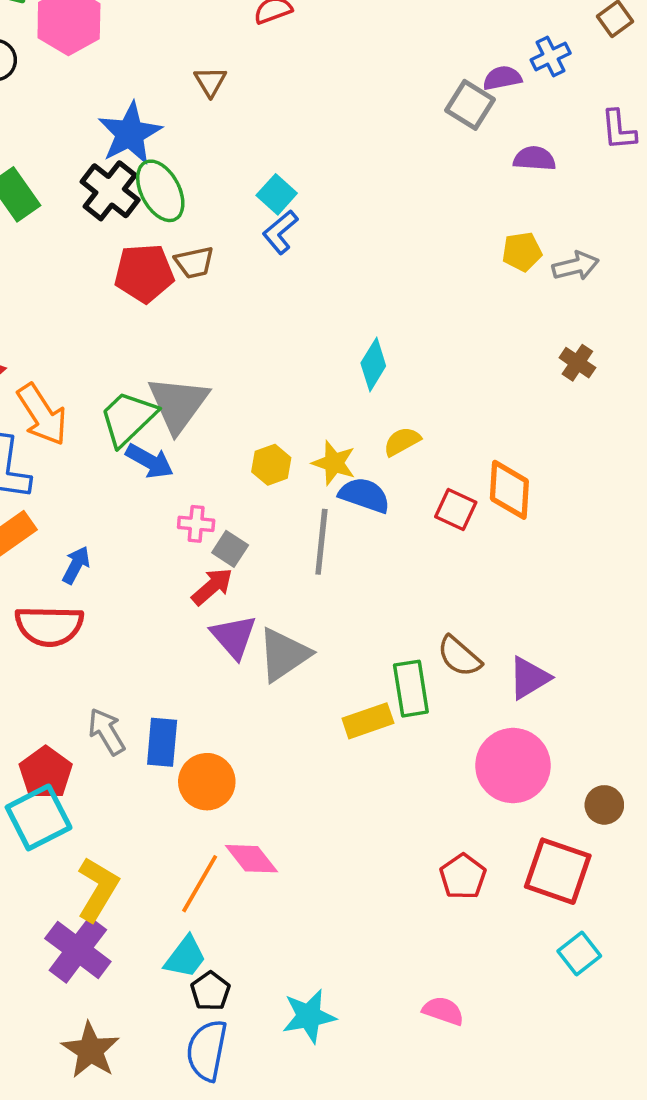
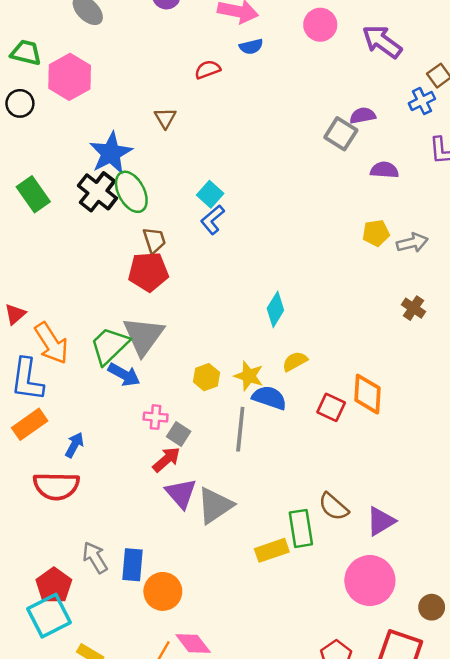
blue cross: (551, 57) -> (422, 101), moved
brown trapezoid: (194, 262) -> (154, 240), turned -96
red pentagon: (144, 273) -> (148, 272), moved

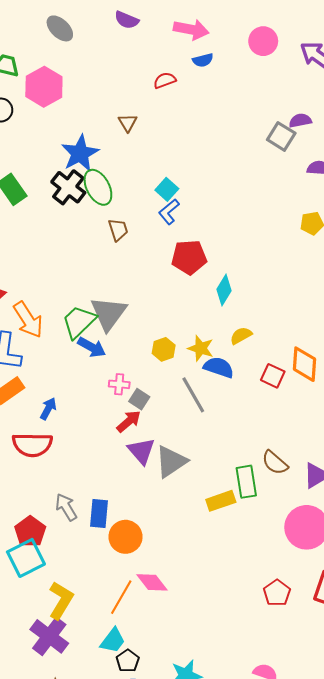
red pentagon: (148, 272) -> (189, 257), moved
gray line: (240, 429) -> (193, 395), turned -36

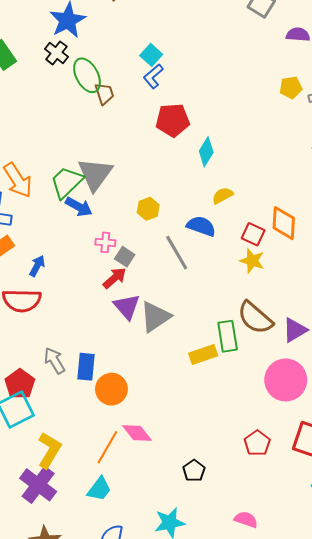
black cross: (68, 187) -> (56, 53), size x0.7
green ellipse: (98, 187) -> (87, 75), moved
yellow star: (201, 348) -> (252, 261), moved
brown semicircle: (275, 463) -> (255, 318), size x1.4
black pentagon: (128, 661) -> (194, 471), moved

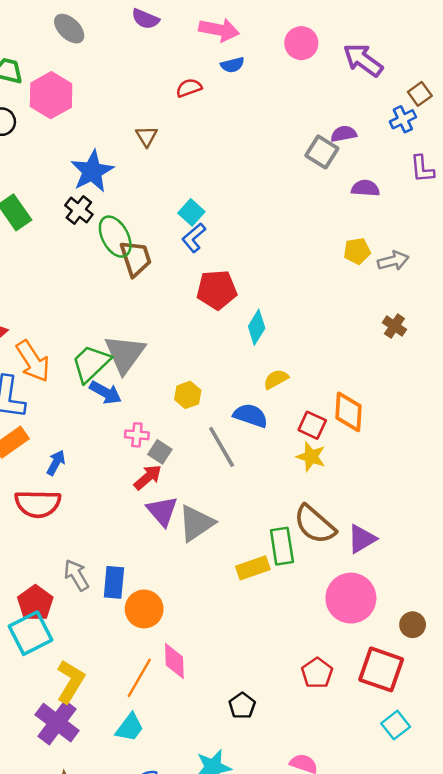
brown trapezoid: (104, 94) -> (136, 258), size x1.4
pink diamond: (137, 433) -> (174, 661), turned 36

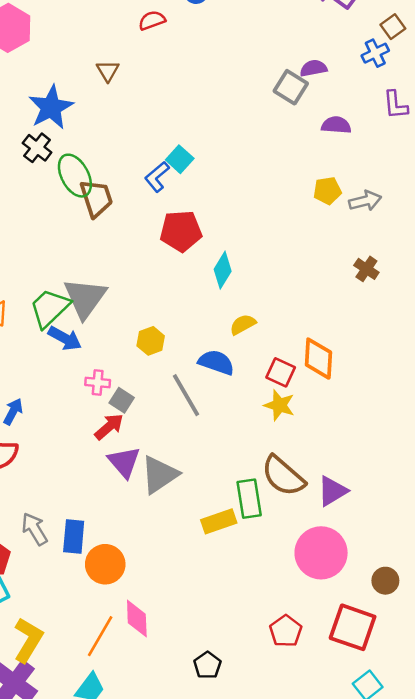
cyan square: (191, 212) -> (180, 159), moved

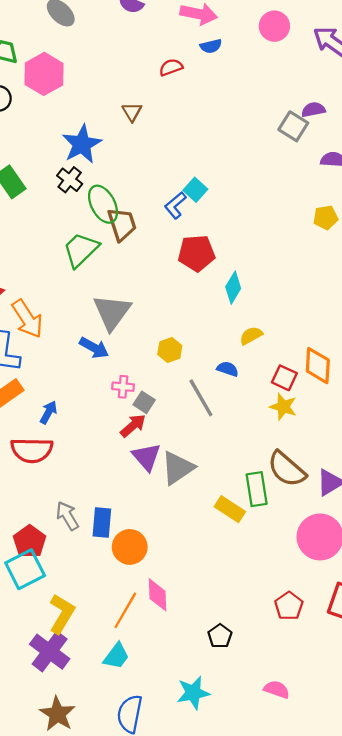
green trapezoid: (50, 308) -> (81, 250), moved
blue semicircle: (216, 362) -> (228, 369), size x0.7
yellow rectangle: (219, 521) -> (230, 509), turned 52

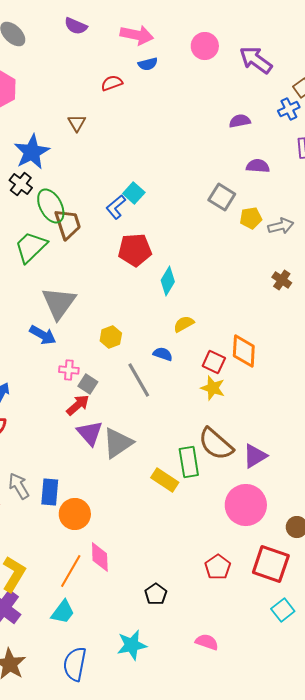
gray square: (293, 126) -> (222, 197), moved

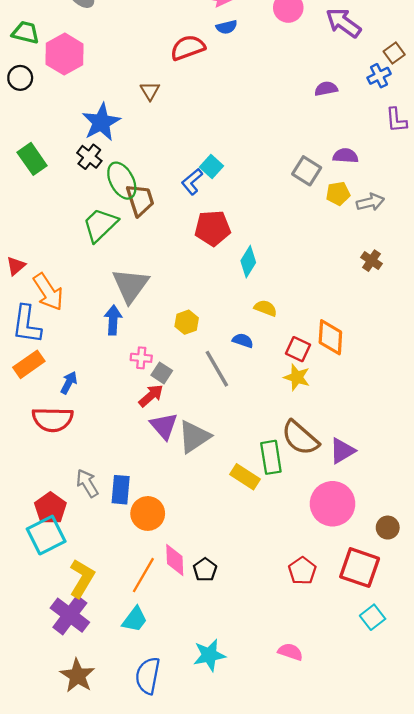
red semicircle: (112, 83) -> (188, 48), size x1.5
purple semicircle: (258, 166) -> (346, 156), moved
yellow semicircle: (184, 324) -> (266, 308), turned 50
blue arrow: (43, 335) -> (113, 320), turned -116
black pentagon: (156, 594) -> (205, 570), moved

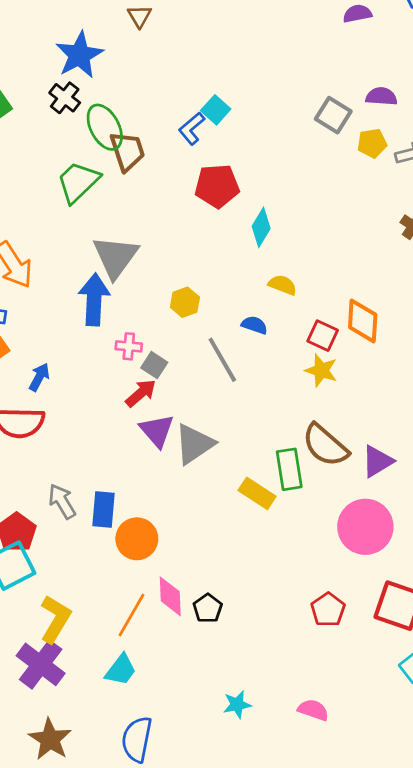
blue arrow: (113, 320) -> (94, 300), size x1.4
cyan star: (209, 655) -> (237, 705), moved, size x0.7

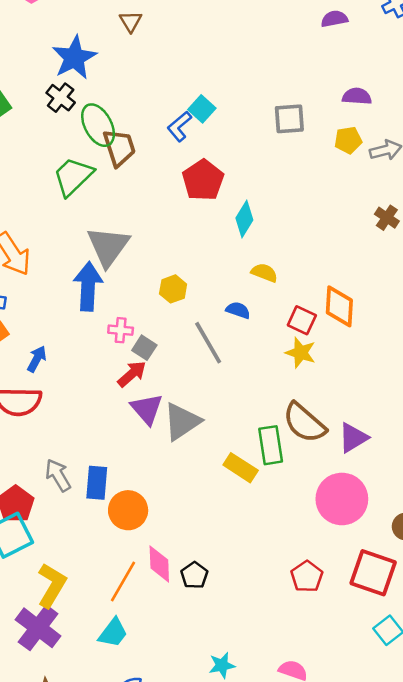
gray square: (333, 115) -> (289, 119), moved, turned -36
red pentagon: (217, 186) -> (203, 180), turned -30

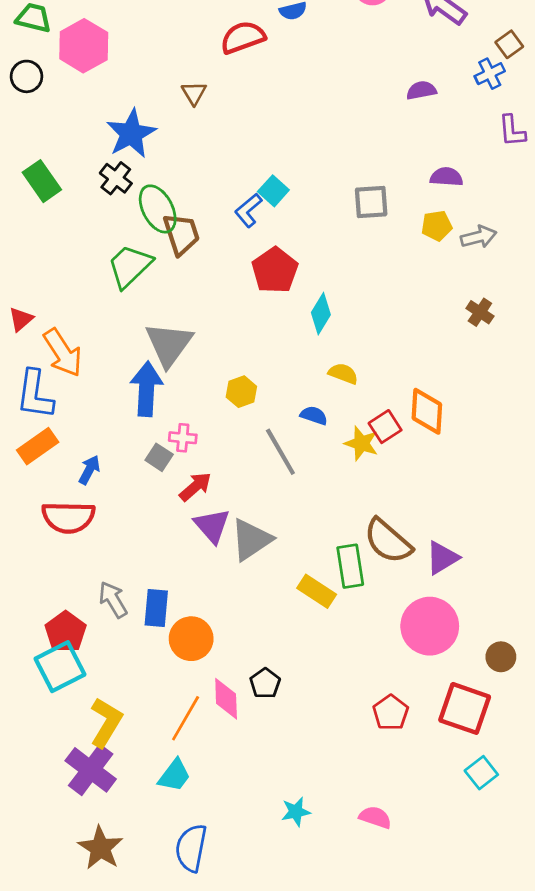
red square: (302, 320) -> (385, 427), turned 32
gray square: (144, 348) -> (159, 457), moved
yellow star: (301, 353) -> (361, 443), moved
black pentagon: (194, 575) -> (265, 683), moved

